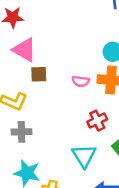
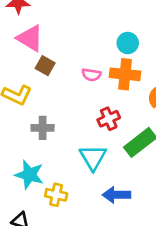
brown square: (39, 74) -> (45, 66), turned 30
gray cross: (21, 132) -> (43, 128), moved

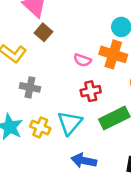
pink semicircle: (91, 75) -> (82, 60), moved
yellow cross: (56, 195) -> (40, 127), moved

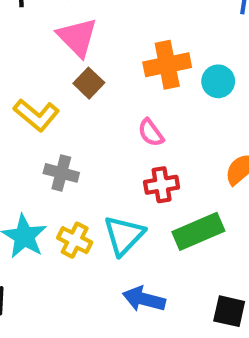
orange cross: (113, 54) -> (167, 65), moved, turned -32
pink semicircle: (82, 60) -> (151, 133), turned 30

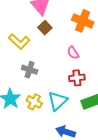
orange cross: (167, 65) -> (83, 21), turned 30

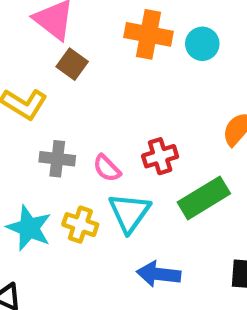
pink semicircle: (73, 53) -> (107, 168), moved

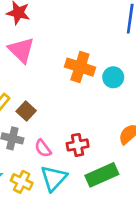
brown square: (72, 64) -> (26, 111), moved

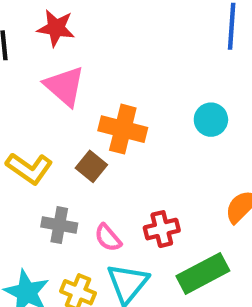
orange cross: (80, 67) -> (123, 129), moved
brown square: (26, 111) -> (91, 166), moved

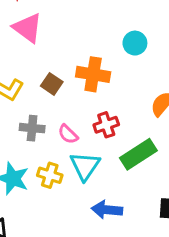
orange cross: (123, 129) -> (93, 74), moved

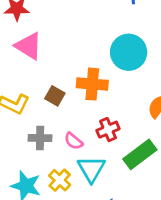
cyan circle: (135, 43) -> (129, 52), size x1.6
yellow cross: (50, 175) -> (60, 180), turned 30

